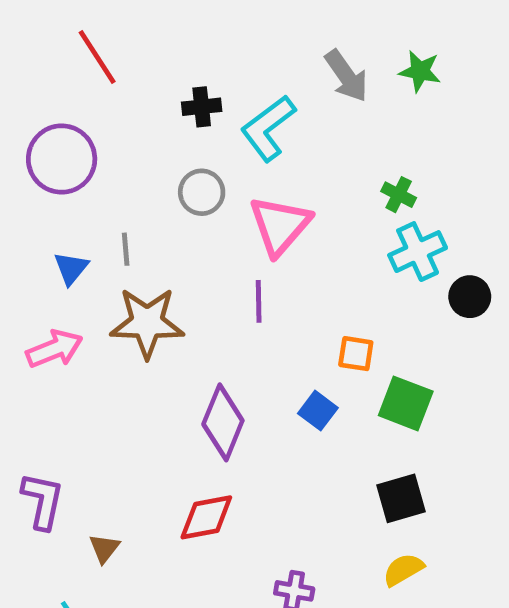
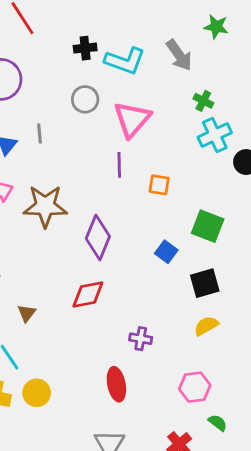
gray arrow: (346, 76) -> (179, 55), moved
cyan L-shape: (268, 128) -> (125, 61), turned -123
brown star: (147, 323) -> (45, 206), moved
orange square: (356, 354) -> (159, 185), moved
blue square: (318, 411) -> (166, 252), moved

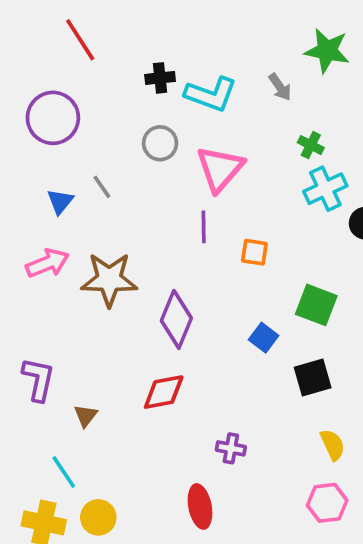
green star: (216, 27) -> (327, 51), size x1.4
gray arrow: (179, 55) -> (280, 87), size x0.7
gray line: (40, 134) -> (102, 187), turned -30
yellow semicircle: (206, 326) -> (333, 445), moved, turned 95
pink hexagon: (195, 387) -> (327, 503), moved

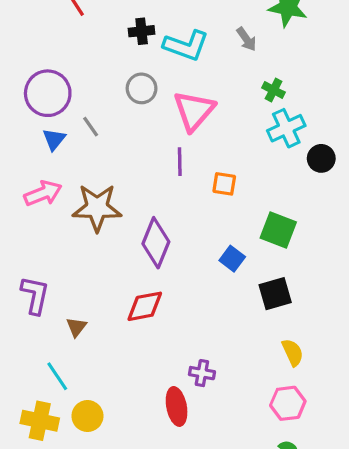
purple circle: (53, 118) -> (48, 93), moved
purple cross: (231, 448) -> (202, 373), moved

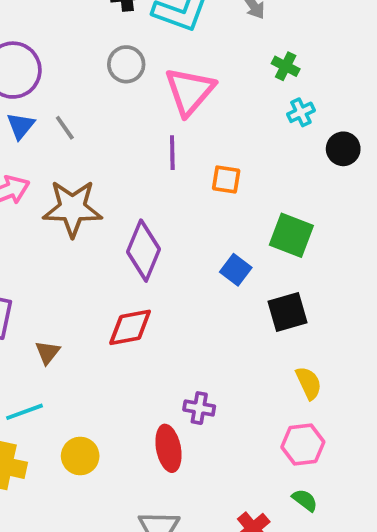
gray line: (91, 127) -> (65, 128), moved
cyan cross: (286, 128) -> (301, 112), size x0.6
cyan line: (57, 376) -> (24, 412), turned -76
yellow circle: (87, 416) -> (80, 456), moved

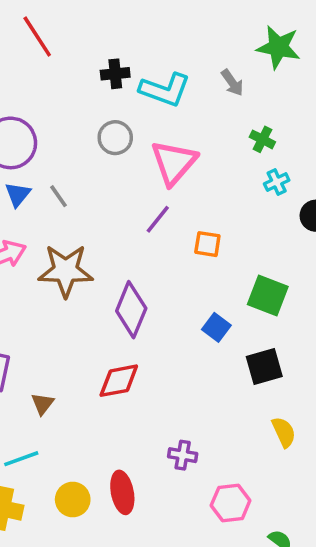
purple line: (172, 153) -> (158, 219), turned 40
pink hexagon: (303, 444) -> (231, 503), moved
red ellipse: (168, 448) -> (122, 492), moved

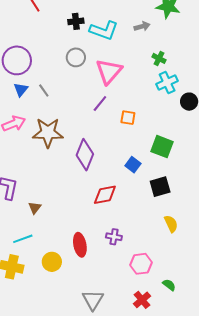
gray arrow: (232, 83) -> (142, 26), turned -70
cyan cross: (277, 182) -> (167, 82), size x1.5
red diamond: (119, 381) -> (105, 195), moved
red ellipse: (122, 492) -> (80, 245), moved

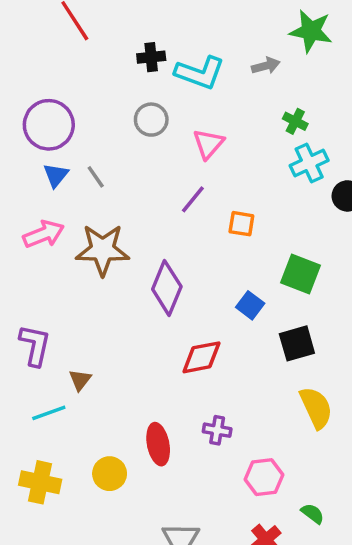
pink triangle: (109, 71) -> (208, 144), size x0.7
yellow semicircle: (171, 224) -> (316, 408), size x1.4
cyan line: (23, 239) -> (49, 413), moved

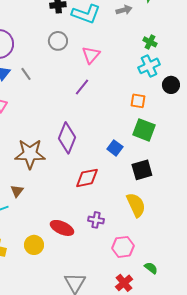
green cross: (295, 121) -> (150, 42), moved
orange square: (241, 224) -> (138, 101), moved
brown star: (103, 250) -> (30, 154), moved
yellow semicircle: (316, 408) -> (136, 205), moved
red ellipse: (158, 444) -> (62, 228), turned -55

